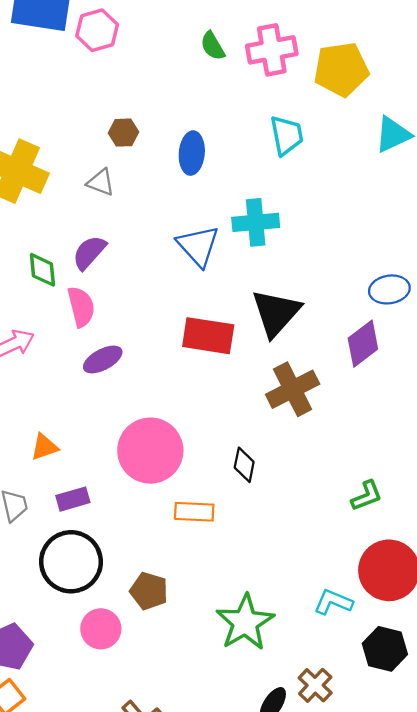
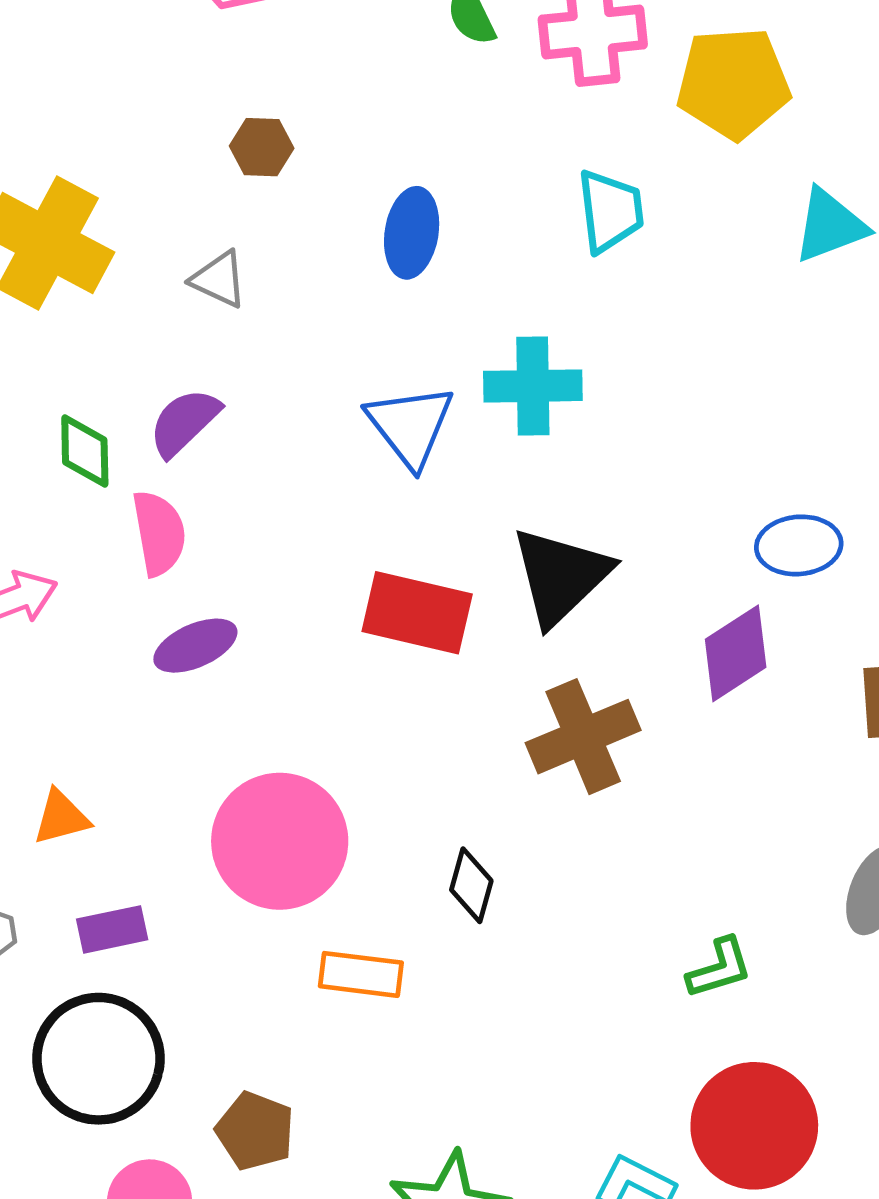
brown hexagon: (123, 133) -> (262, 147), moved

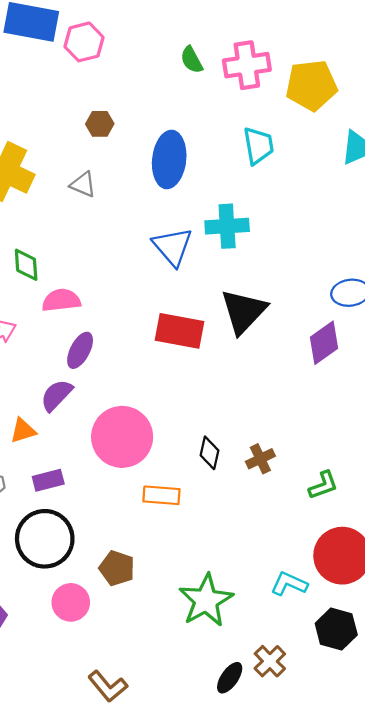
blue ellipse: (412, 233) -> (169, 160), size x1.4
purple semicircle: (184, 422) -> (56, 395), moved
pink semicircle: (159, 533) -> (61, 300), turned -84
purple ellipse: (195, 646) -> (80, 350), turned -36
brown cross: (583, 737) -> (260, 459), moved, size x0.6

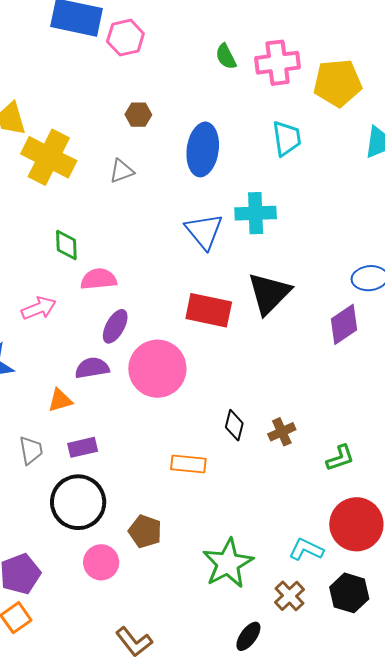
gray triangle: (83, 184) -> (122, 171), turned -44
purple semicircle: (56, 395) -> (92, 368), turned 36
pink circle: (122, 437) -> (157, 369), moved
brown cross: (270, 661) -> (289, 596), moved

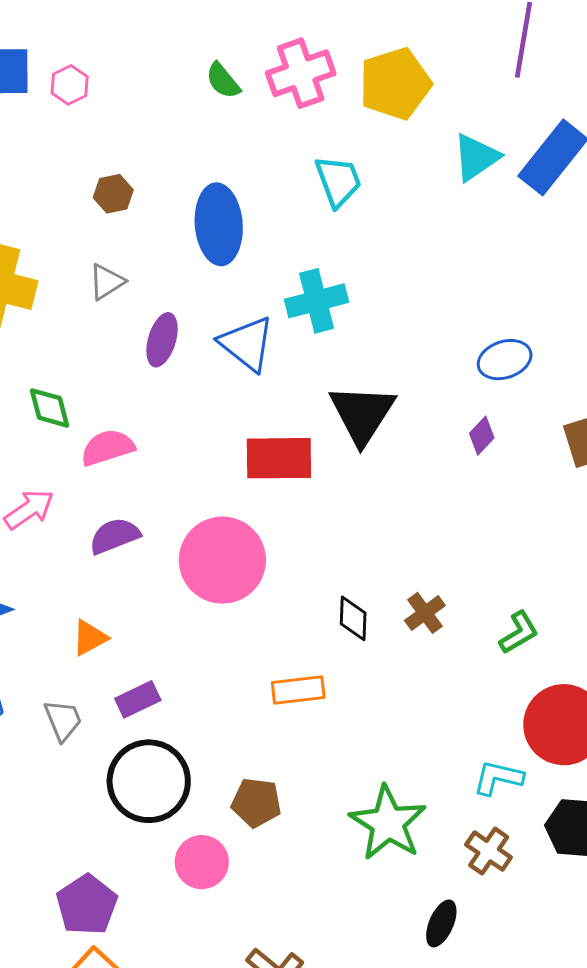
pink hexagon: (125, 38) -> (70, 85), size x0.7
purple diamond: (344, 324) -> (482, 436), size x0.6
purple ellipse: (115, 326) -> (162, 340), moved
purple semicircle: (92, 368) -> (115, 536), moved

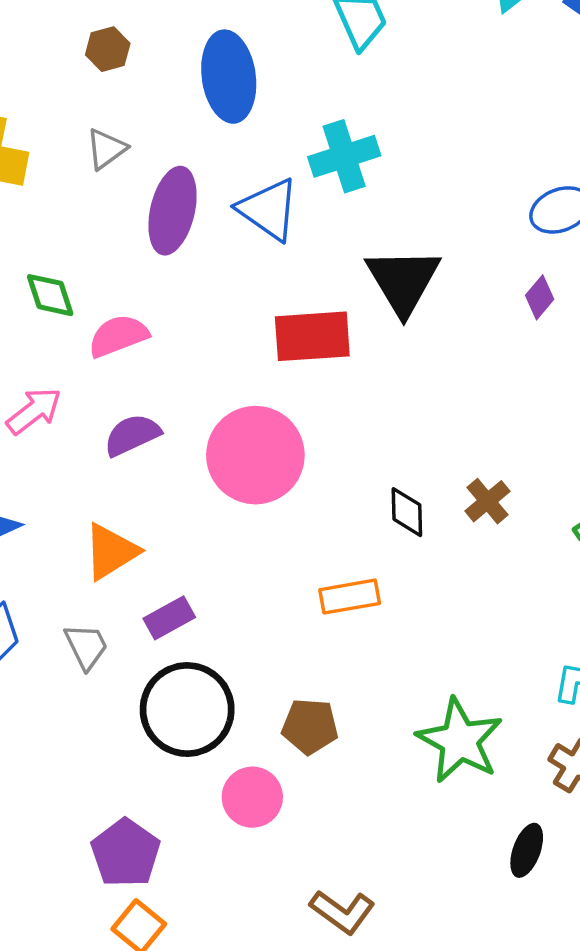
purple ellipse: (162, 340) -> (173, 211), size x1.4
orange triangle: (90, 638) -> (111, 552), size x1.4

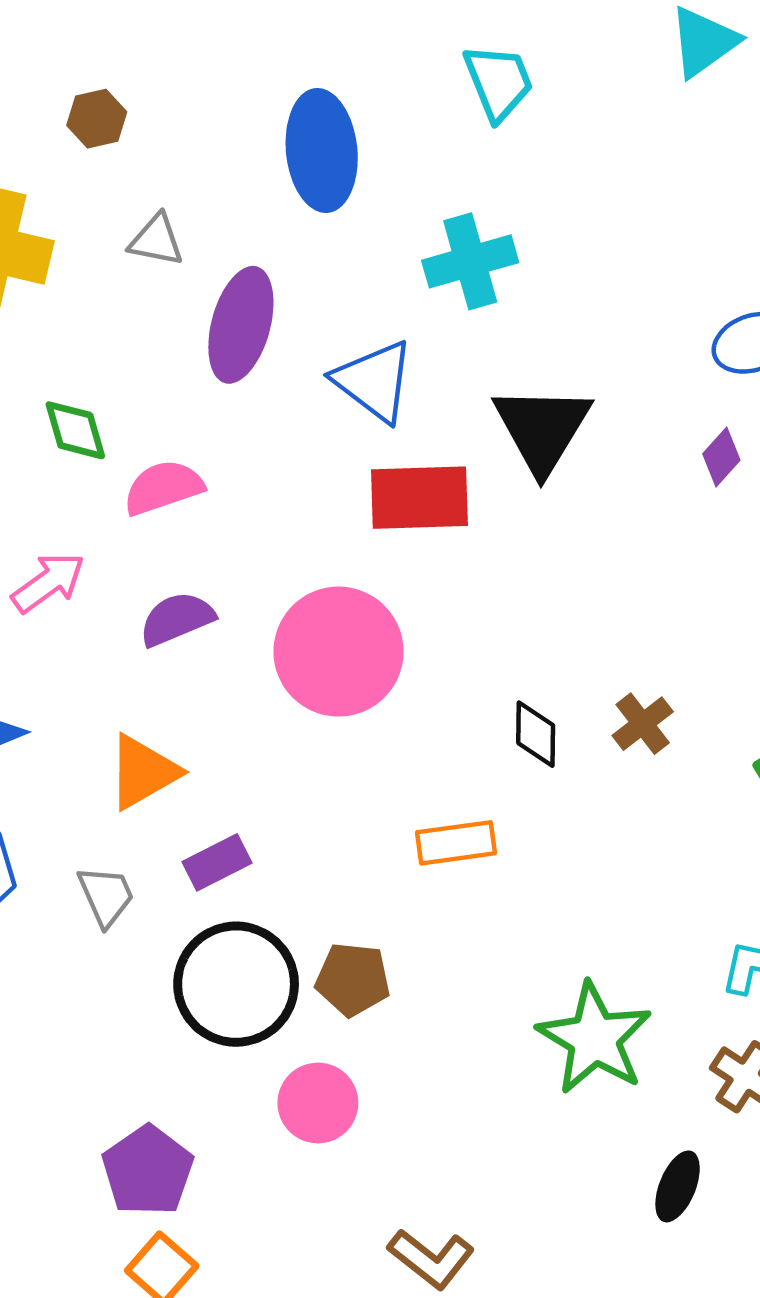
brown hexagon: (108, 49) -> (97, 119), moved
gray triangle: (106, 149) -> (156, 240), turned 45
blue triangle: (268, 209) -> (374, 381), moved
brown pentagon: (310, 726) -> (353, 979), moved

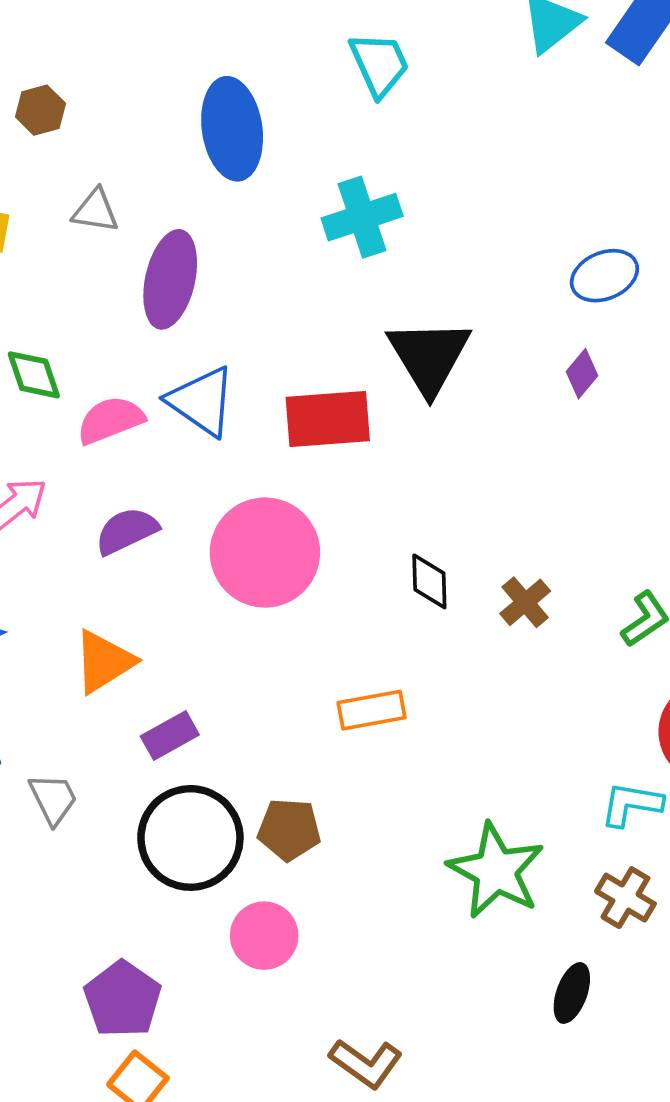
blue triangle: (374, 381) -> (202, 401), moved
black diamond: (536, 734) -> (429, 581), moved
gray trapezoid: (106, 896) -> (53, 799), moved

